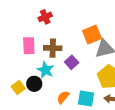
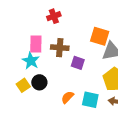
orange square: (92, 35) -> (100, 36), turned 36
purple square: (72, 62) -> (78, 63), turned -32
cyan star: (45, 70) -> (31, 61), moved

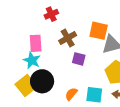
brown cross: (60, 48) -> (68, 38), moved, turned -30
black circle: (39, 82) -> (42, 81), size x1.5
yellow square: (23, 85) -> (26, 85), size x1.5

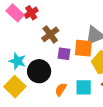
orange square: (99, 31) -> (83, 48), moved
pink rectangle: (36, 43) -> (15, 13), moved, turned -36
black circle: (42, 81) -> (39, 71), moved

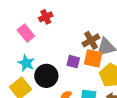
pink rectangle: (15, 13) -> (26, 33), moved
brown cross: (50, 34) -> (91, 40), moved

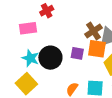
pink rectangle: (26, 33) -> (28, 28), turned -54
black circle: (46, 76) -> (50, 58), moved

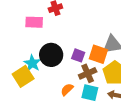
brown cross: (93, 31) -> (88, 73), moved
cyan star: (30, 58) -> (32, 63), moved

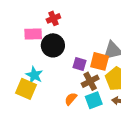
black circle: (51, 55) -> (53, 45), moved
yellow square: (23, 76) -> (26, 89), turned -30
cyan square: (90, 93) -> (94, 100), turned -30

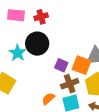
pink rectangle: (33, 34) -> (16, 15), moved
cyan star: (34, 75) -> (18, 53), moved

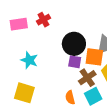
black circle: (37, 44) -> (74, 44), moved
orange semicircle: (48, 99) -> (70, 97), turned -48

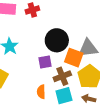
purple square: (75, 62) -> (45, 62), moved, turned -32

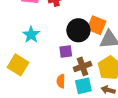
orange square: (74, 58) -> (97, 25), moved

